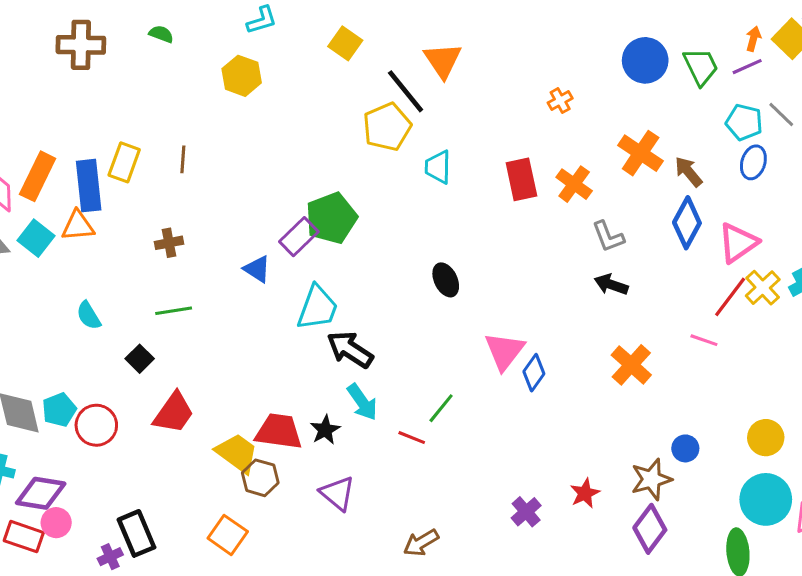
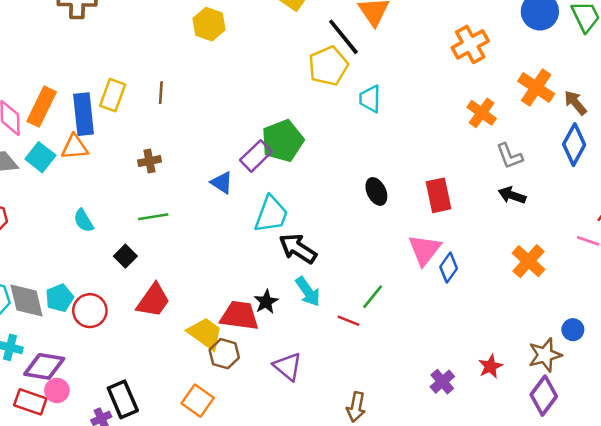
orange cross: (560, 101) -> (470, 44), size x1.8
red rectangle: (521, 179) -> (438, 195), moved
black star: (325, 430) -> (266, 302), moved
brown arrow: (421, 543) -> (356, 407), turned -48

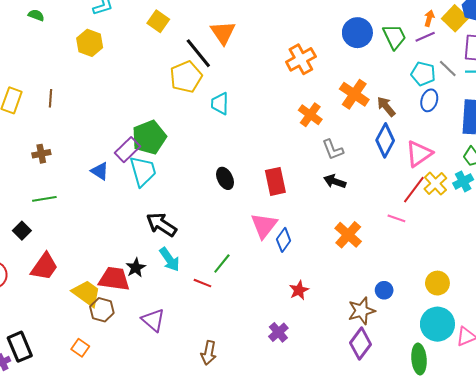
cyan trapezoid: (271, 214) -> (143, 171), moved, turned -36
red star: (490, 366) -> (299, 290), moved
orange square: (198, 401) -> (80, 348), size x0.7

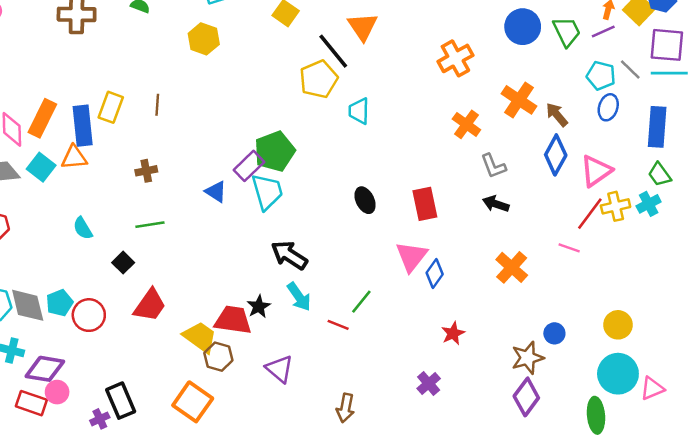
yellow cross: (435, 184) -> (616, 206), turned 30
orange square: (80, 348) -> (193, 402), size x1.8

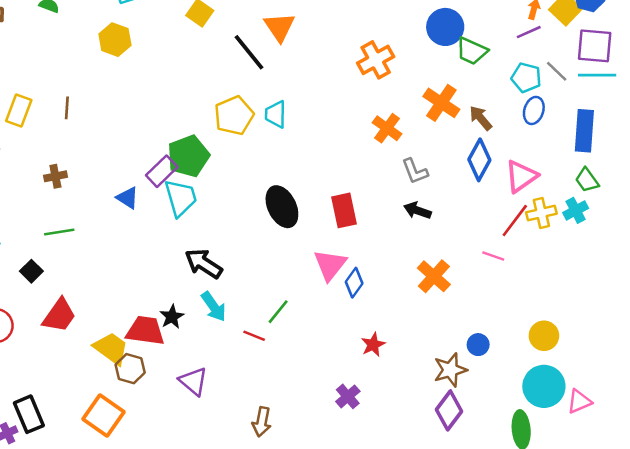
green trapezoid: (567, 32) -> (472, 51), moved, turned 140
yellow pentagon: (319, 79) -> (234, 116), moved
black ellipse: (365, 200) -> (282, 207), size x1.5

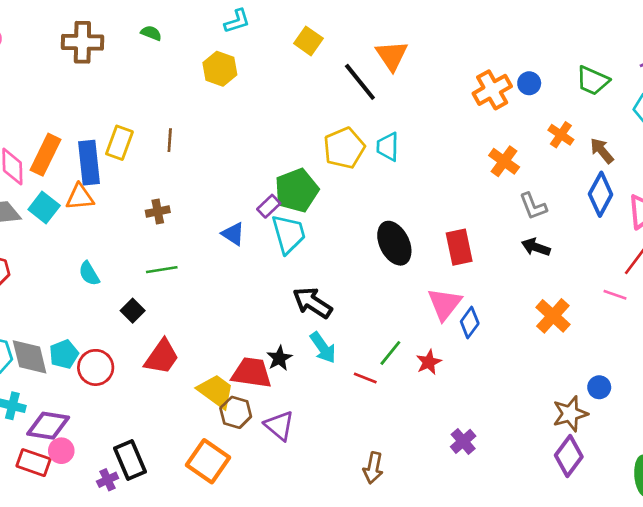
blue circle: (445, 27) -> (529, 83), moved, size x0.6
orange cross: (441, 103) -> (561, 135), size x0.7
purple rectangle: (162, 171) -> (269, 206), size x0.7
red star: (373, 345) -> (429, 362), moved
purple triangle: (193, 381) -> (279, 426), moved

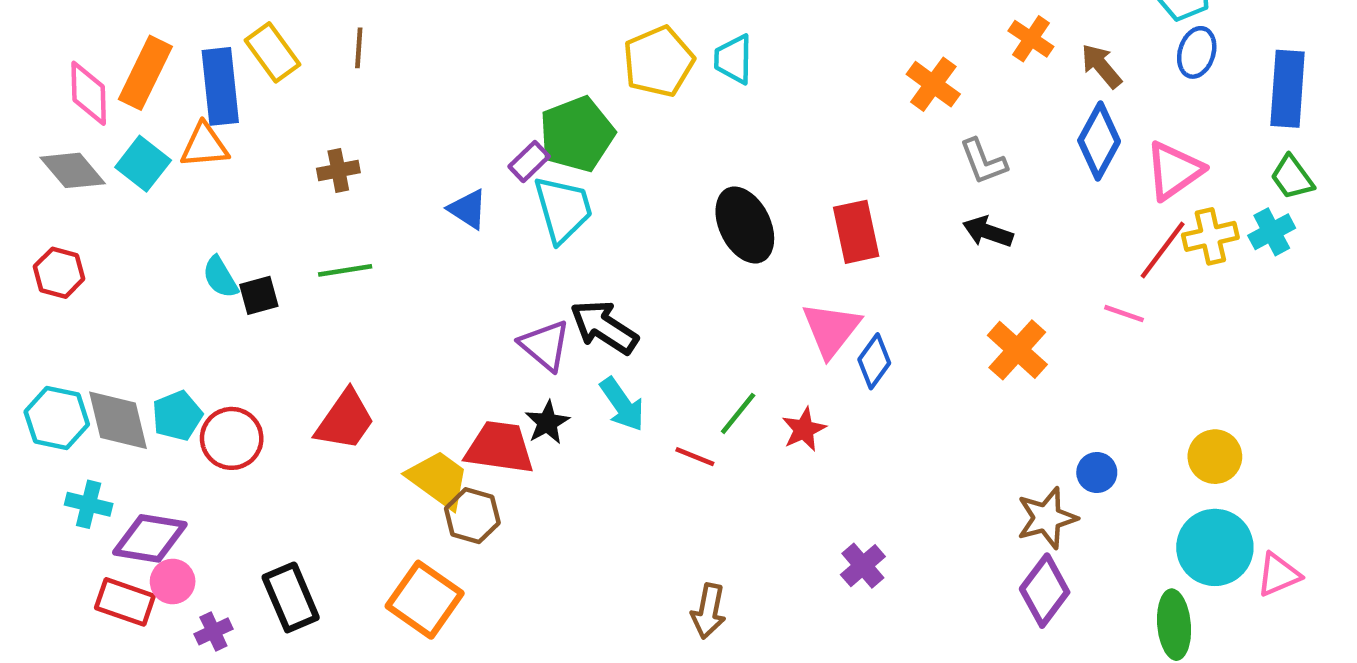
yellow rectangle: (119, 143) -> (273, 52), turned -56
black square: (133, 311) -> (259, 295), moved, turned 30
purple triangle: (279, 426) -> (545, 345), moved
purple cross: (108, 480) -> (213, 631), moved

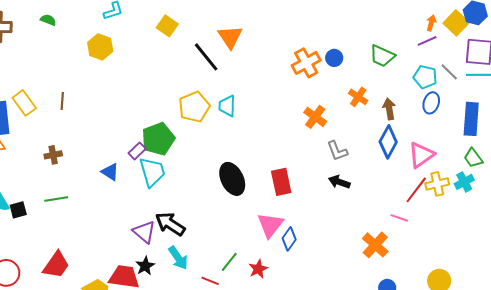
brown arrow: (1101, 66) -> (389, 109), turned 30
orange cross: (1017, 350) -> (375, 245), moved

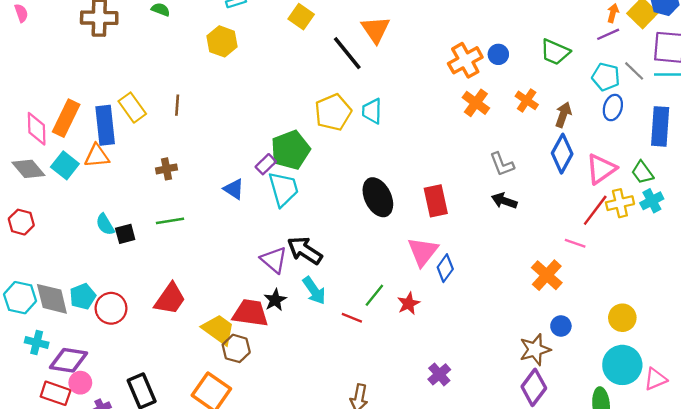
brown arrow: (389, 109) -> (563, 115), turned 30
orange cross: (315, 117) -> (476, 103), moved
green trapezoid: (473, 158) -> (642, 172), moved

